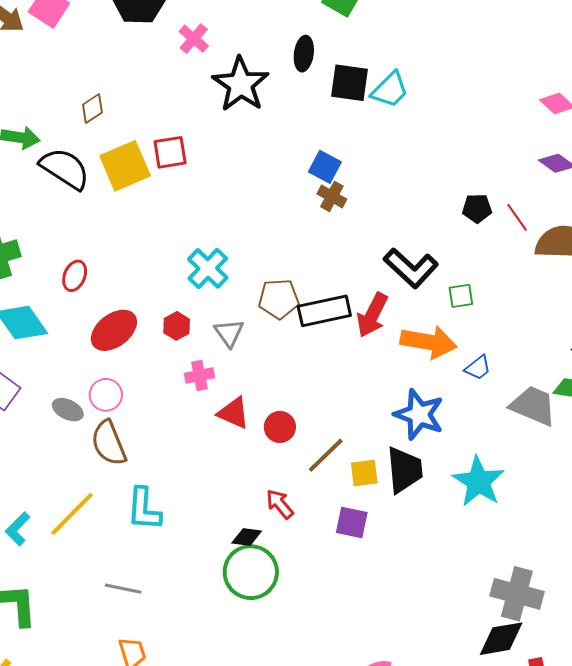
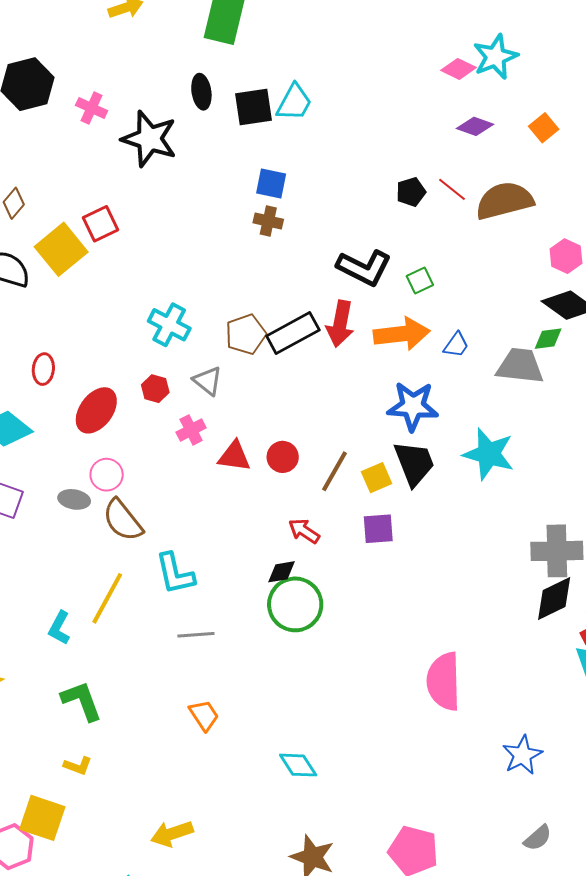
blue square: (325, 167) -> (271, 184), moved
gray line: (123, 589) -> (196, 635), moved

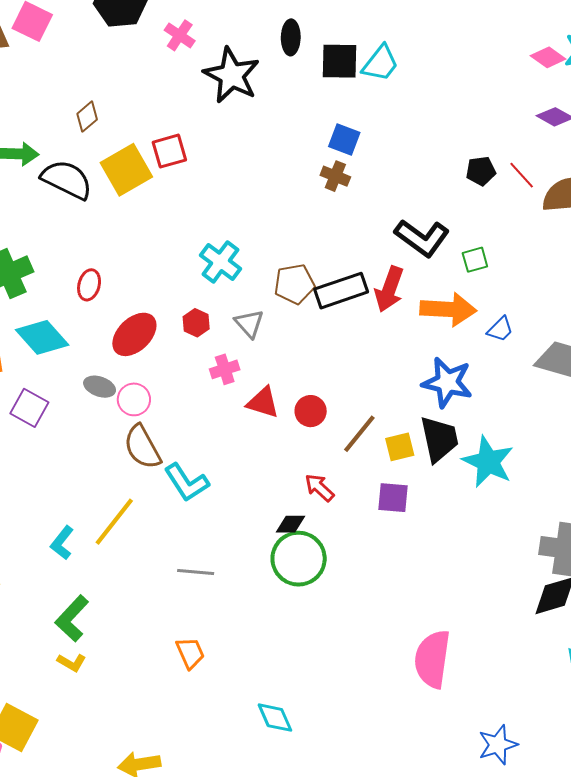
cyan star: (489, 454) -> (488, 462), moved
gray ellipse: (74, 499) -> (100, 387), moved
cyan L-shape: (175, 574) -> (187, 482), moved, turned -30
green L-shape: (82, 701) -> (72, 618), turned -126
yellow L-shape: (78, 766) -> (72, 662), moved

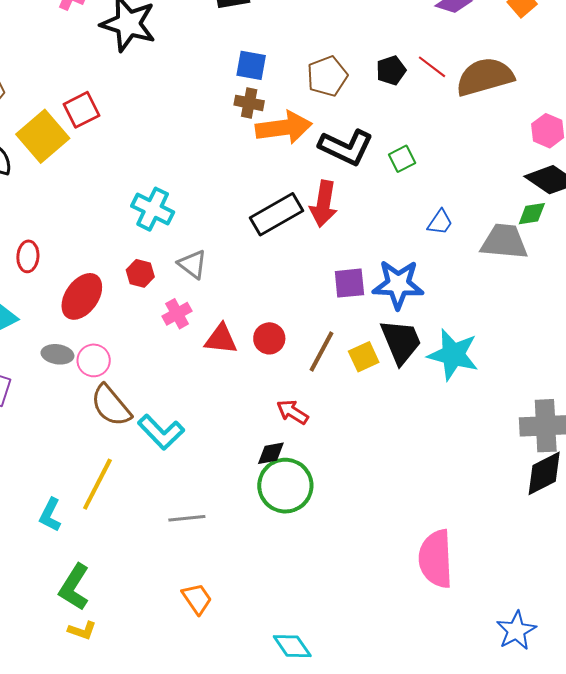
brown pentagon: (294, 284) -> (327, 76), moved
orange arrow: (448, 309) -> (284, 127), moved
purple square: (393, 498) -> (349, 283), moved

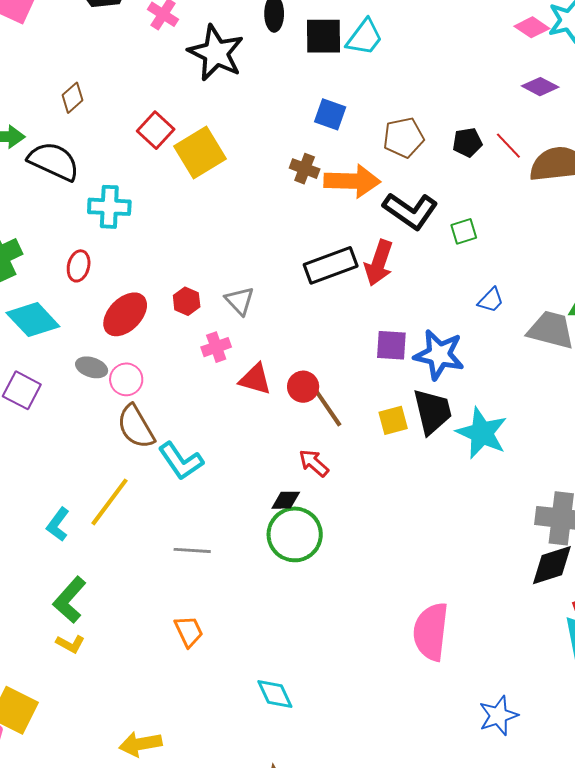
brown cross: (249, 103) -> (305, 169), moved
red square: (81, 110) -> (156, 130), turned -30
yellow square: (43, 136) -> (200, 153), moved
cyan cross: (153, 209) -> (109, 207), moved, turned -33
brown line: (322, 351) -> (327, 407), moved, turned -72

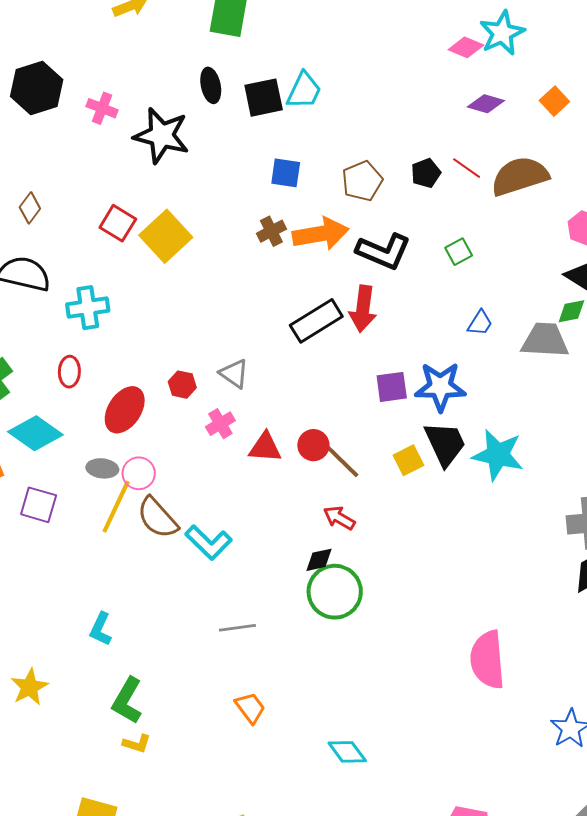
brown cross: (305, 169) -> (271, 231), turned -36
green square: (464, 231) -> (459, 252), moved
yellow line: (110, 502) -> (116, 507), moved

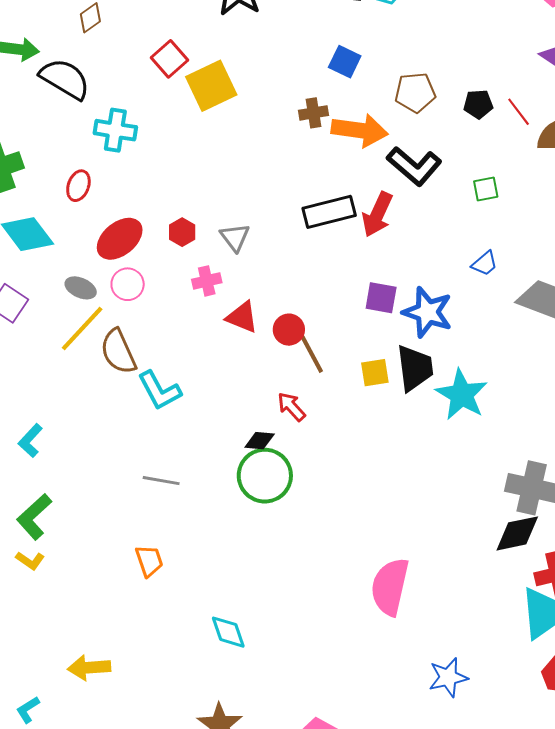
pink circle: (139, 473) -> (128, 284), moved

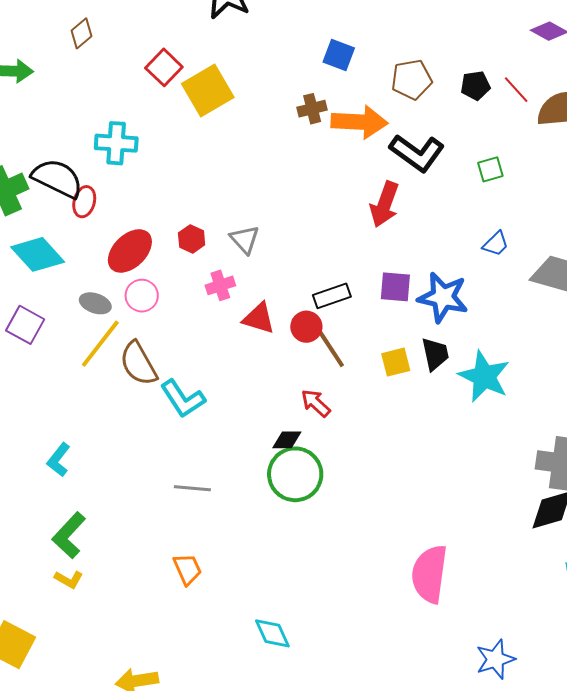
black semicircle: (65, 79) -> (57, 178), moved
black rectangle: (329, 212) -> (332, 296), moved, size x0.7
black trapezoid: (415, 368) -> (435, 354), size x0.7

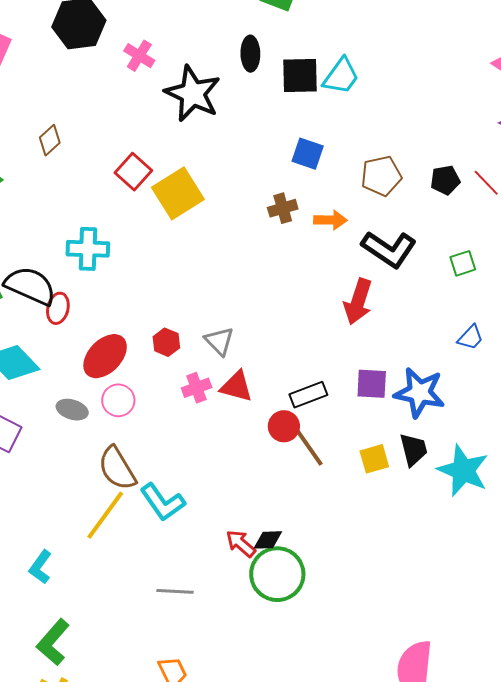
orange arrow: (359, 122) -> (330, 220), size x0.6
red triangle: (259, 318) -> (237, 386), moved
yellow line: (100, 344) -> (105, 515), moved
red arrow: (316, 403) -> (241, 544), moved

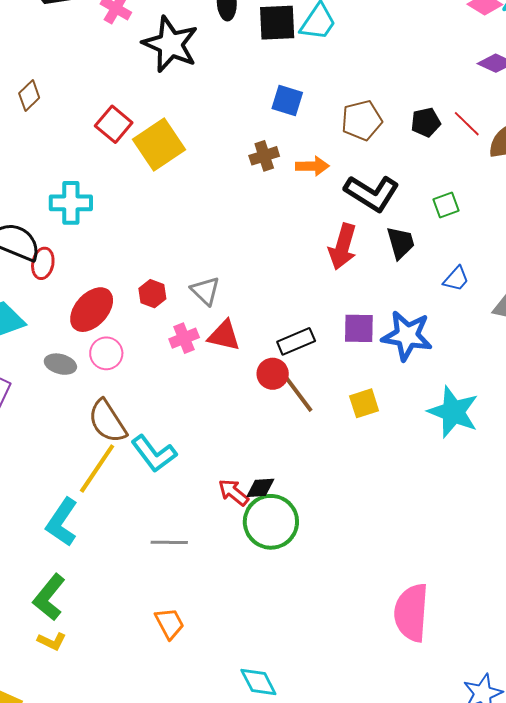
black trapezoid: (413, 450) -> (401, 243), moved
cyan L-shape: (40, 567) -> (62, 522), moved, size x1.4

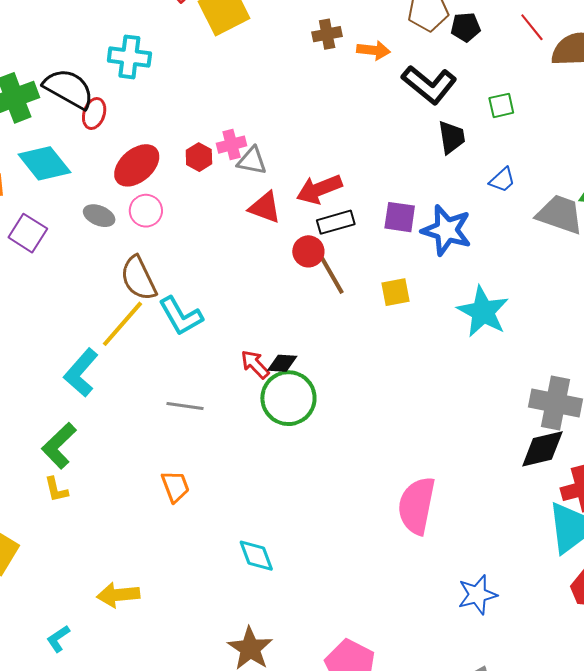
black pentagon: (426, 122) -> (466, 27), moved
red arrow: (343, 247) -> (319, 189), moved, turned 45
gray triangle: (205, 291) -> (252, 161), turned -40
pink cross: (184, 338) -> (232, 145), moved
yellow L-shape: (52, 641) -> (56, 490), turned 44

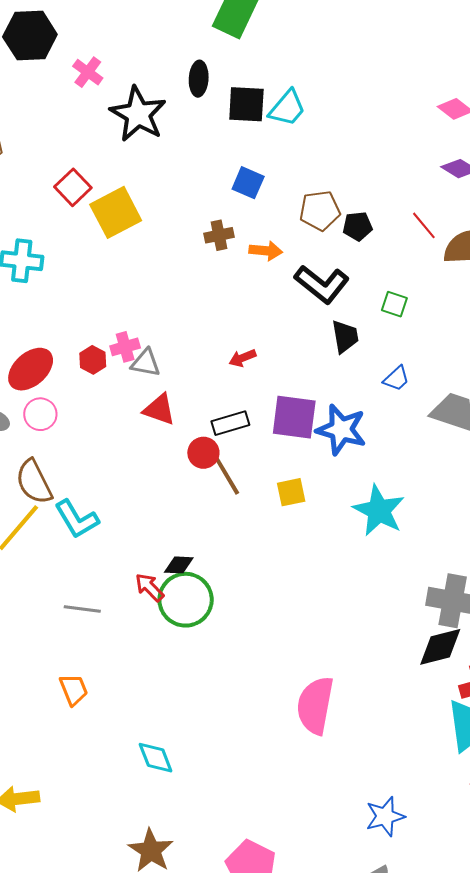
green square: (501, 105) -> (394, 304), turned 32
red arrow: (319, 189) -> (243, 358), moved, size x0.6
purple square: (400, 217) -> (294, 417), size x1.4
red arrow: (255, 364) -> (150, 587), moved
blue star: (477, 595) -> (385, 816), moved

